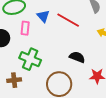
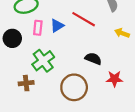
blue triangle: (43, 16) -> (57, 26), moved, turned 40
green cross: (30, 59) -> (43, 61), turned 30

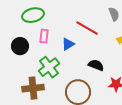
blue triangle: (57, 26) -> (68, 44), moved
brown cross: (26, 83) -> (33, 88), size x1.5

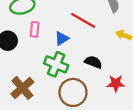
green cross: (49, 67) -> (56, 64), moved, turned -30
brown cross: (33, 88) -> (22, 88), turned -35

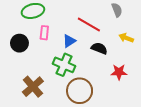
black semicircle: (93, 62) -> (99, 48), moved
red star: (116, 83) -> (119, 72), moved

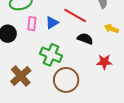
blue triangle: (69, 41) -> (52, 23), moved

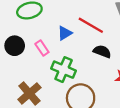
pink rectangle: (32, 24) -> (42, 48), moved, turned -40

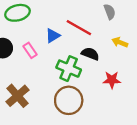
green cross: (64, 70) -> (69, 69), moved

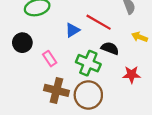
pink rectangle: (30, 50) -> (50, 59), moved
brown cross: (17, 96) -> (56, 90), moved, turned -35

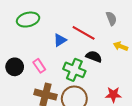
black circle: (22, 43) -> (15, 67), moved
red star: (132, 75) -> (113, 95), moved

